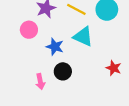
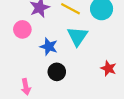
cyan triangle: (83, 36) -> (77, 36), turned 40
pink arrow: (40, 82) -> (26, 87), moved

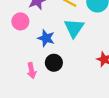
pink arrow: (26, 87) -> (32, 71), moved

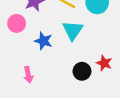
black circle: (54, 63) -> (82, 71), moved

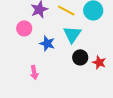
black circle: (82, 71) -> (80, 57), moved

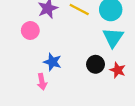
cyan triangle: (72, 34) -> (113, 37), moved
blue star: (47, 43) -> (52, 62), moved

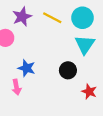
red star: (118, 70) -> (89, 92), moved

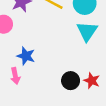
black circle: (68, 70) -> (71, 81), moved

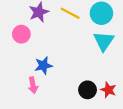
blue star: (26, 56) -> (43, 65), turned -30

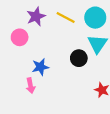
black circle: (88, 90) -> (79, 58), moved

